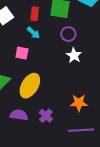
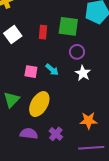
cyan arrow: (33, 33) -> (52, 70), moved

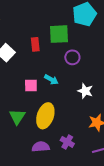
white star: (83, 73) -> (85, 91), moved

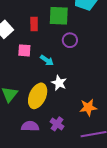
pink square: (31, 85) -> (24, 50), moved
white star: (85, 91) -> (59, 83), moved

